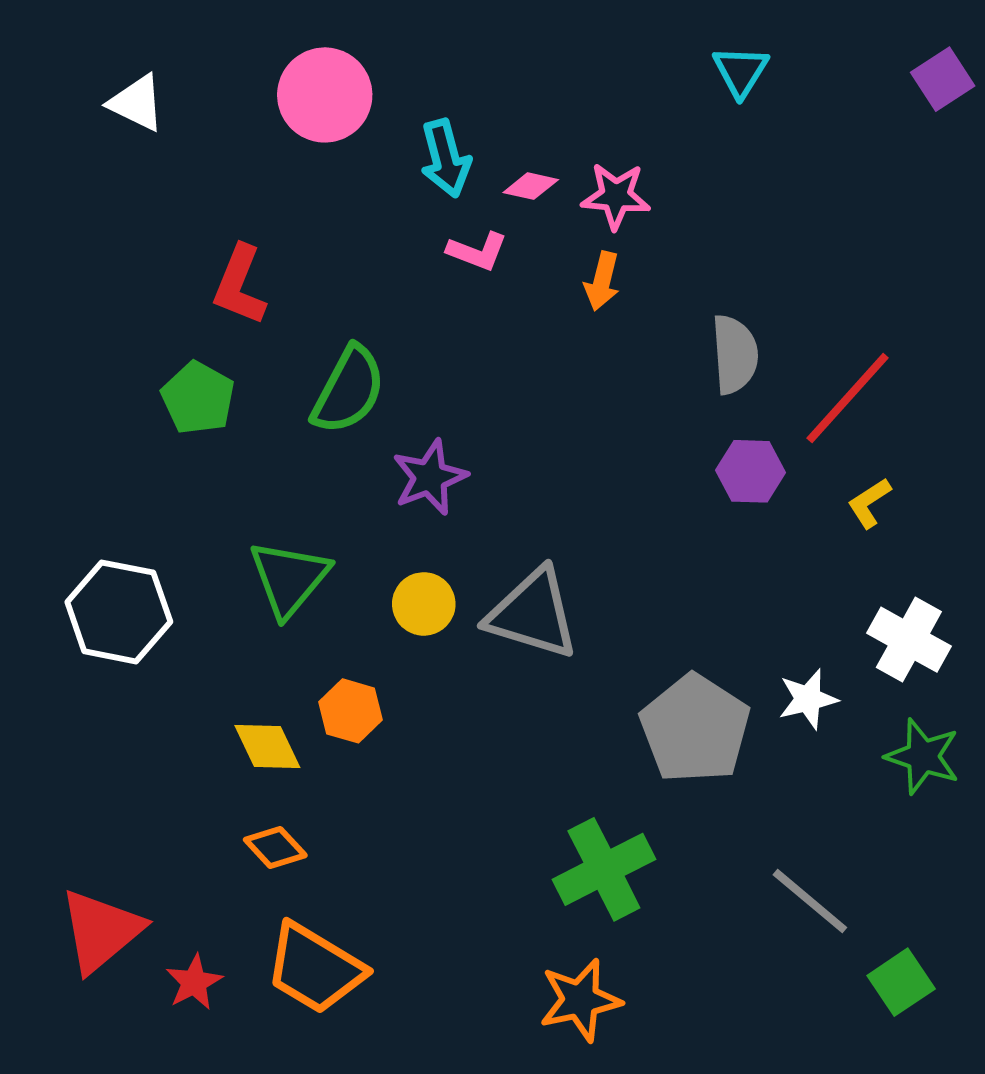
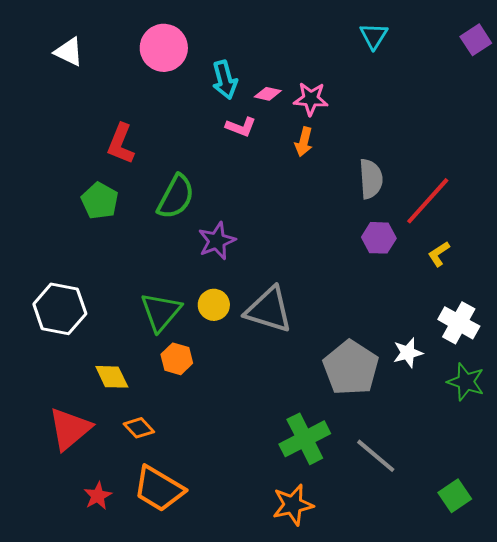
green triangle: (289, 578) -> (161, 312), moved
yellow diamond: (267, 747) -> (112, 377), moved
gray line: (810, 901) -> (376, 456), moved
red triangle: (101, 931) -> (70, 429), moved

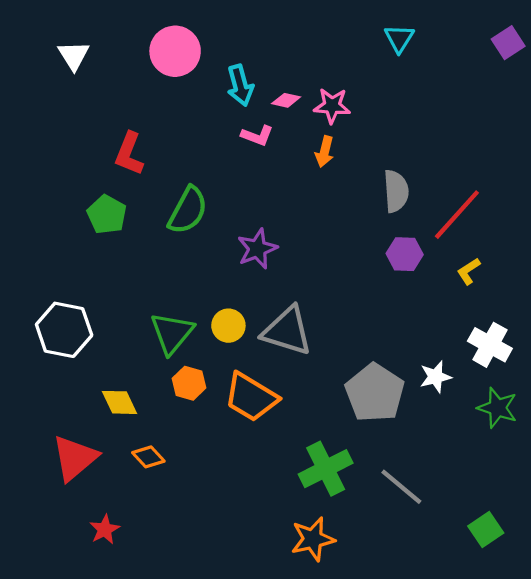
white triangle: (69, 52) -> (74, 56), turned 32
purple star: (217, 241) -> (257, 249), moved
orange trapezoid: (159, 489) -> (251, 397), moved

